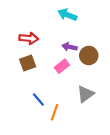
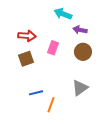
purple arrow: (69, 47) -> (80, 30), moved
pink rectangle: (62, 66) -> (53, 48), moved, turned -32
blue line: (38, 99) -> (36, 93), turned -64

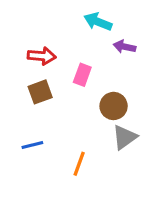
brown circle: (83, 52) -> (114, 106), moved
blue line: (36, 93) -> (32, 145), moved

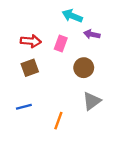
pink rectangle: (82, 75) -> (61, 44), moved
brown circle: (114, 106) -> (84, 68), moved

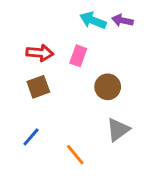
purple arrow: (92, 34) -> (122, 20), moved
blue line: (24, 107) -> (31, 137), turned -35
orange line: (58, 121) -> (75, 155), turned -60

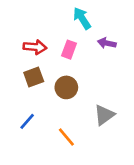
cyan arrow: (93, 20) -> (82, 18), turned 35
purple arrow: (122, 20) -> (107, 43), moved
brown circle: (108, 87) -> (66, 87), moved

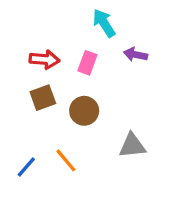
gray triangle: (104, 115) -> (132, 146), turned 30
blue line: (27, 121) -> (26, 167), moved
orange line: (66, 137) -> (66, 160), moved

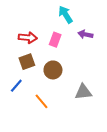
blue line: (26, 167) -> (16, 86), moved

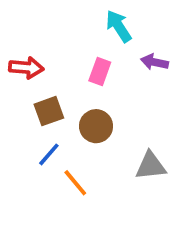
red arrow: (28, 38) -> (26, 68), moved
blue line: (16, 86) -> (49, 154), moved

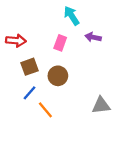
gray triangle: (151, 166) -> (101, 105), moved

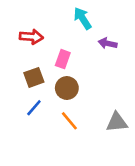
red arrow: (16, 41) -> (31, 37), moved
pink rectangle: (60, 43) -> (63, 59), moved
orange line: (45, 110) -> (69, 121), moved

